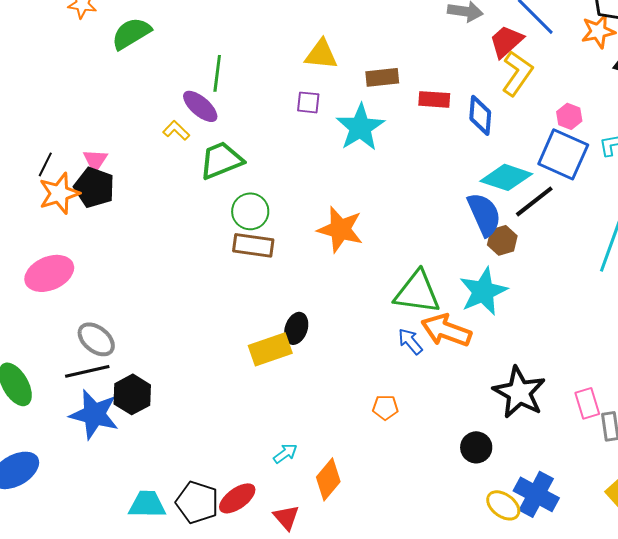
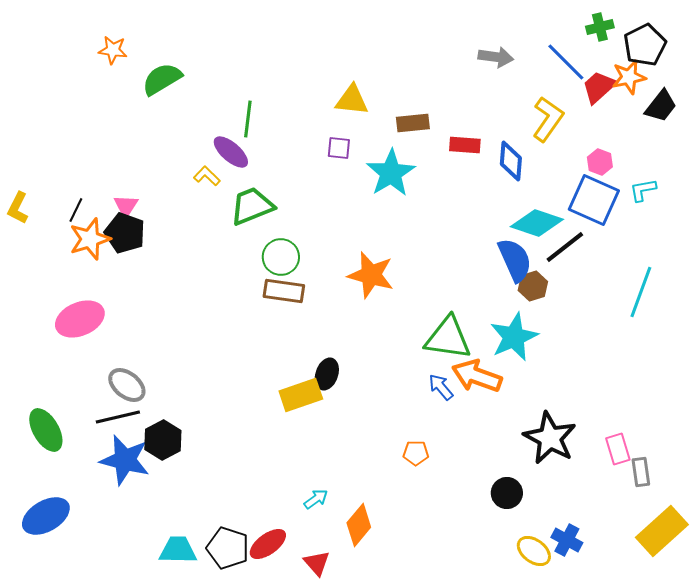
red trapezoid: (506, 41) -> (599, 87), moved
blue cross: (536, 494) -> (567, 540), size x0.7

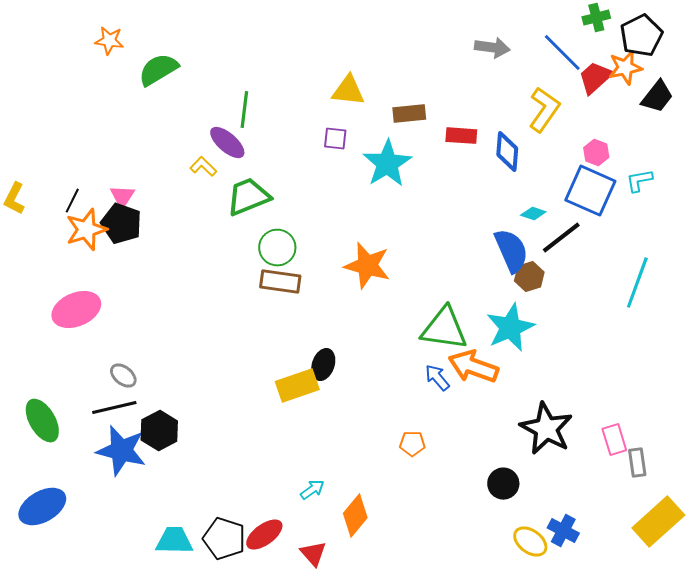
cyan diamond: (537, 223) -> (533, 214), size x0.5
gray ellipse: (127, 385) -> (123, 376), size x0.7

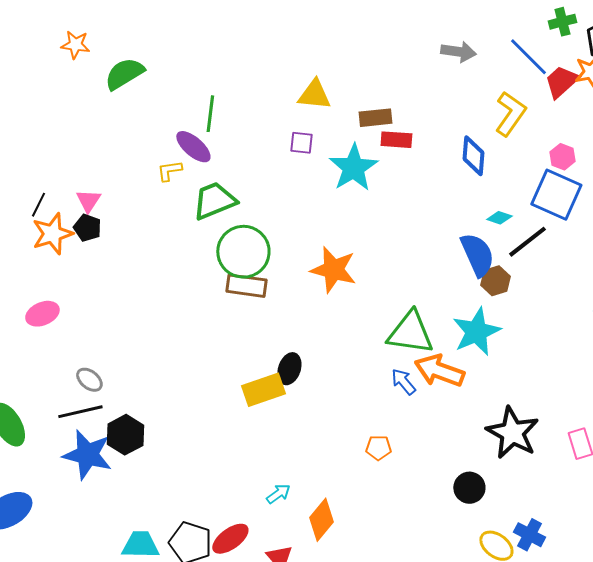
red rectangle: (461, 136) -> (396, 140), moved
yellow L-shape: (203, 167) -> (169, 171), turned -52
black pentagon: (121, 224) -> (87, 228), size x0.7
green circle: (277, 248) -> (243, 252), size x1.4
pink ellipse: (76, 310) -> (42, 314), size x0.7

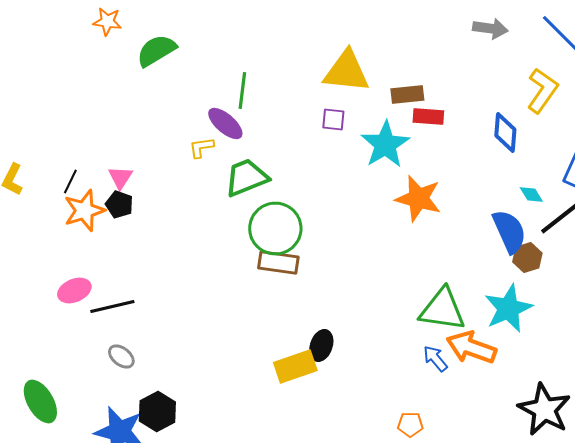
yellow triangle: (314, 95) -> (346, 72), size x1.4
cyan diamond: (499, 218) -> (531, 194), turned 40
orange star: (333, 270) -> (418, 198), moved
black line: (80, 412) -> (112, 306), moved

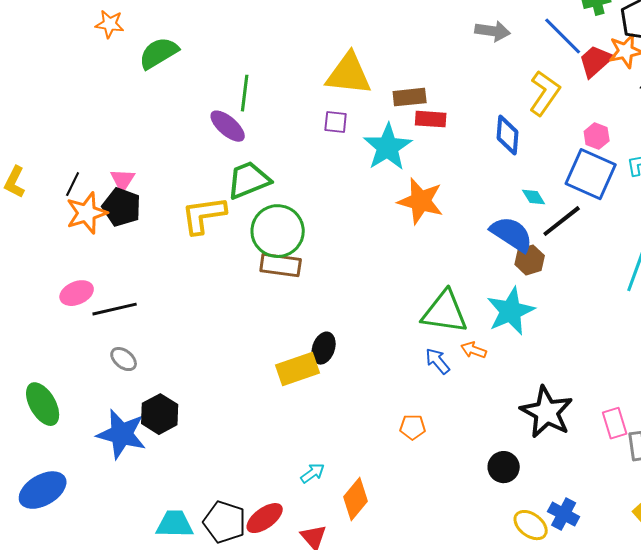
yellow L-shape: (201, 148) -> (204, 215), moved, size x1.8
black pentagon: (119, 204) -> (122, 207), size x1.4
blue semicircle: (509, 232) -> (512, 234), turned -33
orange arrow: (471, 348) -> (474, 350), size x0.5

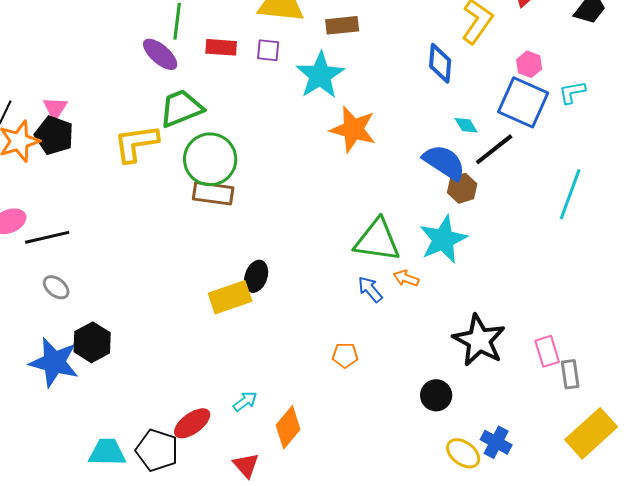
red rectangle: (431, 119) -> (221, 47), moved
red ellipse: (265, 518) -> (192, 423), moved

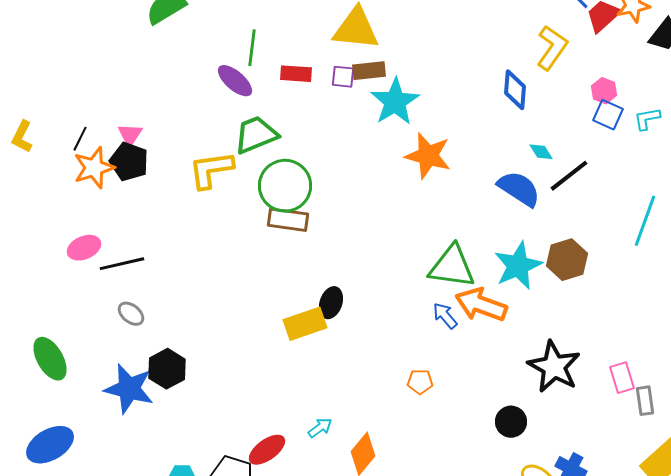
brown rectangle: (342, 25) -> (369, 71), moved
blue square: (523, 102) -> (608, 115), moved, size x0.6
brown hexagon: (462, 188) -> (567, 260), moved, size x1.4
orange arrow: (406, 278) -> (481, 305), size x2.0

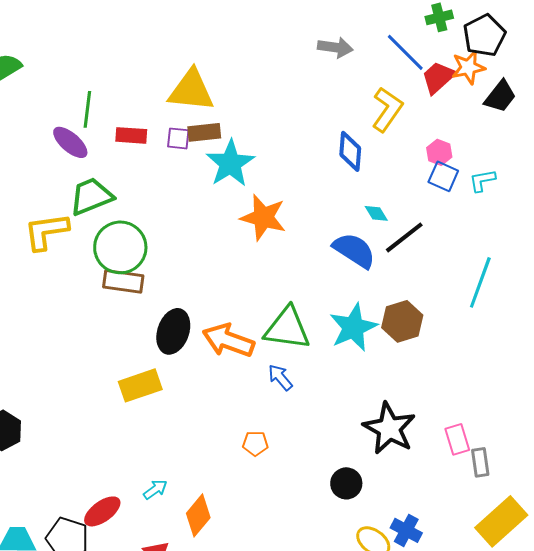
black ellipse: (331, 303) -> (173, 331), moved, size x1.4
orange arrow: (481, 305) -> (228, 340), moved

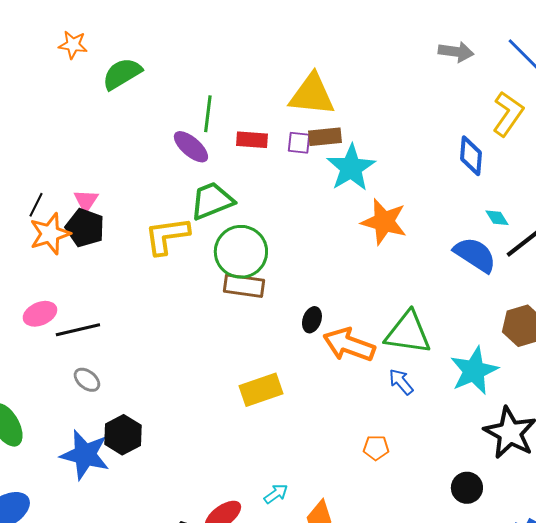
cyan star: (353, 327) -> (474, 371), moved
black ellipse: (173, 331) -> (312, 320), moved, size x0.6

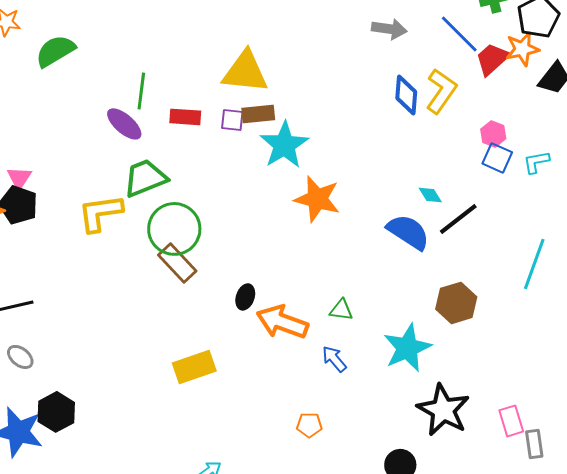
blue diamond: (471, 156) -> (406, 95), moved
brown rectangle: (244, 286) -> (177, 263), turned 39
green triangle: (408, 333) -> (341, 310), size x0.5

